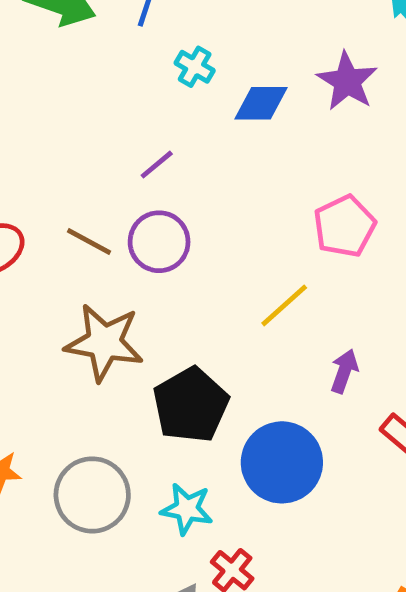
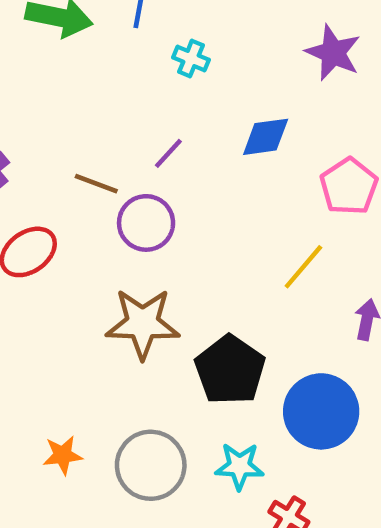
blue diamond: (261, 103) -> (266, 137), moved
brown line: (89, 242) -> (96, 184), moved
purple circle: (159, 242) -> (146, 223), moved

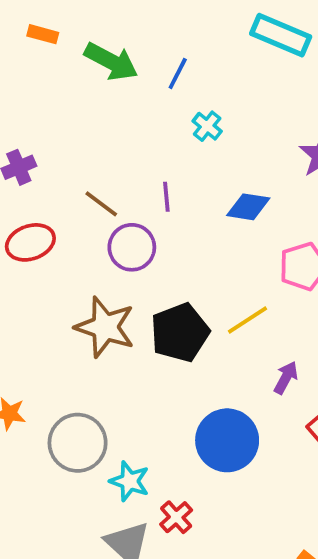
purple line: (168, 153) -> (166, 197), turned -64
black pentagon: (230, 370) -> (180, 333), moved
cyan star: (239, 466) -> (130, 481), moved

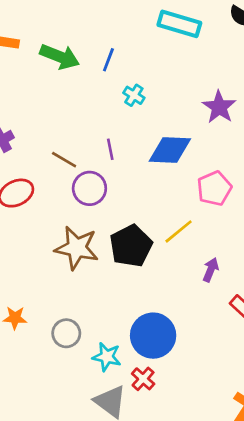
blue diamond: (248, 207) -> (170, 150), size x1.4
blue circle: (227, 440) -> (153, 336), moved
gray circle: (78, 443) -> (66, 333), size x0.7

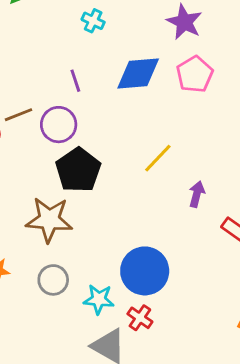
brown line: (64, 160) -> (18, 115), moved, turned -45
pink pentagon: (214, 188) -> (195, 74), moved
black pentagon: (131, 246) -> (78, 170), moved
brown star: (77, 248) -> (49, 220), moved

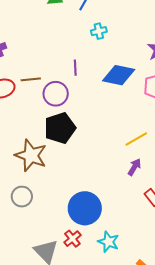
cyan cross: (93, 21) -> (99, 31), turned 35
yellow line: (158, 158) -> (136, 139), moved
cyan star: (99, 299) -> (108, 242), moved

